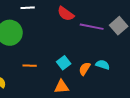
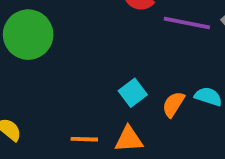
orange line: (30, 66) -> (84, 139), moved

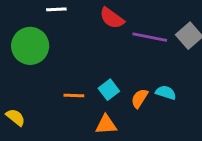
orange line: (84, 139) -> (74, 95), moved

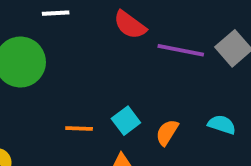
cyan semicircle: (166, 93) -> (222, 125), moved

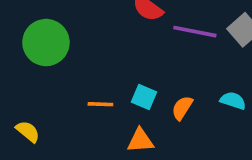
cyan square: (126, 121) -> (144, 97), turned -30

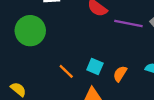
orange line: (100, 104) -> (66, 71), turned 42

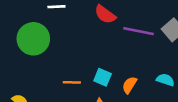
orange line: (66, 71) -> (72, 82), turned -42

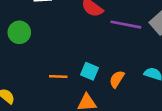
green circle: (33, 39) -> (19, 32), size x0.7

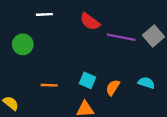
orange line: (58, 77) -> (49, 85), moved

